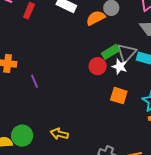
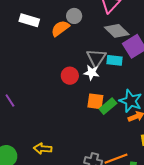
green rectangle: (111, 52) -> (108, 106), moved

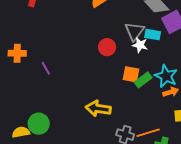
white star: (92, 73) -> (140, 45), moved
yellow arrow: (43, 149) -> (98, 109), moved, size x1.4

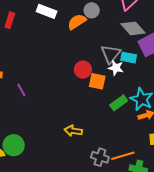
orange square: (131, 74) -> (97, 81), moved
yellow arrow: (98, 109) -> (73, 131), size x0.7

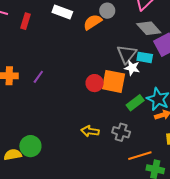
red circle: (83, 70) -> (95, 83), moved
orange square: (97, 81) -> (113, 81), size x1.4
purple line: (21, 90) -> (38, 77), moved, turned 64
gray cross: (100, 157) -> (121, 132), moved

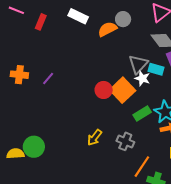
orange square: (113, 81) -> (123, 90), turned 30
yellow arrow: (90, 131) -> (95, 138), turned -66
orange line: (140, 156) -> (142, 167), turned -45

